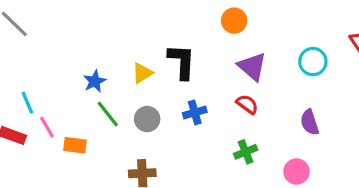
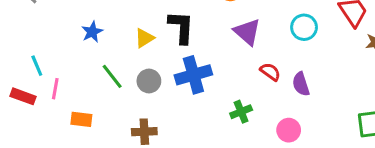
blue star: (95, 81) -> (92, 32), moved
red semicircle: (247, 104) -> (270, 72), moved
blue cross: (195, 112) -> (193, 75), size x1.6
pink line: (47, 127) -> (55, 89), turned 40
orange rectangle: (75, 145) -> (81, 119), moved

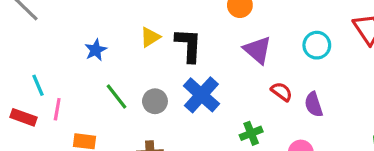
yellow triangle: (144, 38) -> (150, 37), moved
blue cross: (193, 75) -> (201, 95), turned -32

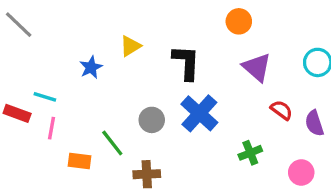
yellow triangle: (150, 37) -> (130, 46), moved
cyan line: (38, 85) -> (45, 97), moved, turned -50
green line: (117, 96) -> (112, 143), moved
red rectangle: (24, 117) -> (17, 113), moved

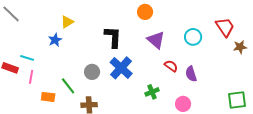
yellow triangle: (130, 46) -> (67, 22), moved

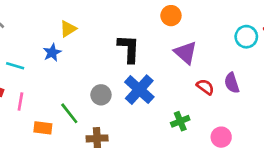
cyan circle: (193, 37) -> (246, 37), moved
cyan line: (27, 58) -> (15, 66), moved
purple semicircle: (191, 74) -> (232, 83), moved

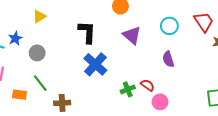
cyan circle: (246, 37) -> (169, 26), moved
blue star: (52, 53) -> (15, 38), moved
red semicircle: (205, 87) -> (148, 85), moved
gray circle: (101, 95) -> (37, 53), moved

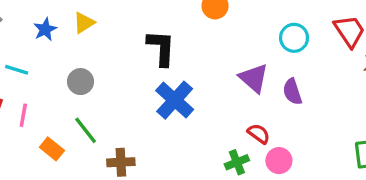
purple triangle: (132, 35) -> (254, 78), moved
blue star: (15, 38) -> (45, 29), moved
green cross: (128, 89) -> (237, 162), moved
orange rectangle: (19, 95) -> (52, 149), turned 32

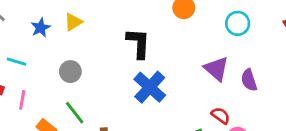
cyan circle: (294, 38) -> (238, 23), moved

